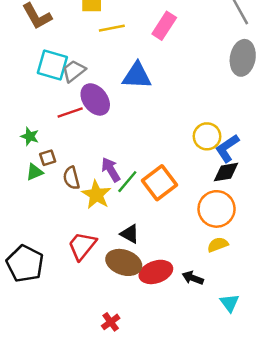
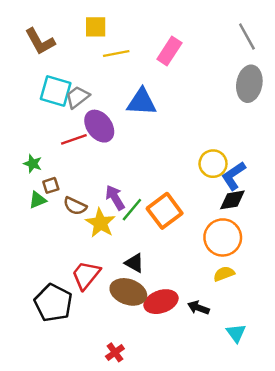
brown semicircle: (71, 178) -> (75, 206), turned -50
black pentagon: (25, 264) -> (53, 303), moved

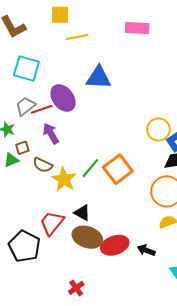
pink rectangle: (169, 51) -> (137, 28), moved, turned 60
gray trapezoid: (77, 97) -> (25, 106), moved
purple arrow: (115, 198) -> (51, 134), moved
black triangle: (134, 263) -> (82, 213), moved

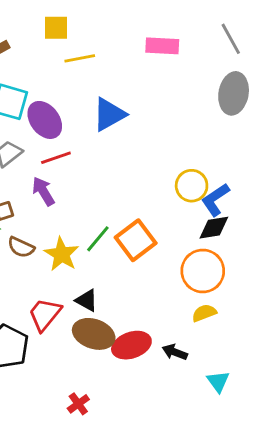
blue triangle: (99, 78) -> (109, 114), turned -32
purple ellipse: (63, 98) -> (45, 120), moved
red line: (42, 109) -> (56, 158), moved
brown semicircle: (43, 165) -> (21, 247), moved

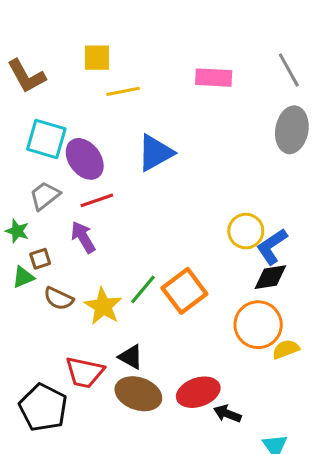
yellow semicircle: (204, 313) -> (286, 349), moved
red trapezoid: (45, 314) -> (85, 372), turned -117
red ellipse: (131, 345) -> (198, 392), moved

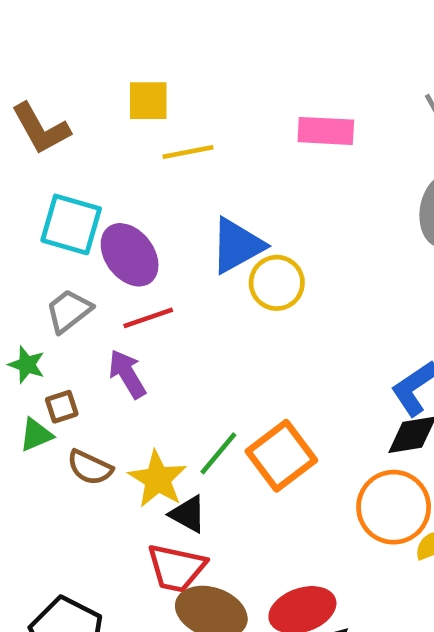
yellow circle: (246, 231) -> (277, 283), moved
black triangle: (131, 357) -> (188, 514), moved
red trapezoid: (85, 372) -> (176, 568), moved

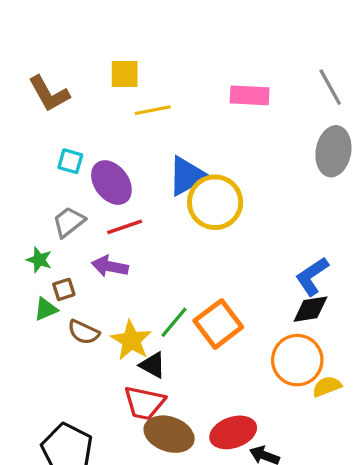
cyan square: (71, 224) -> (70, 161), size x0.6
yellow circle: (277, 283) -> (215, 202), size x1.4
purple arrow: (127, 374) -> (110, 266), turned -48

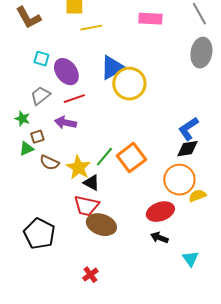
red ellipse: (233, 432) -> (160, 212), moved

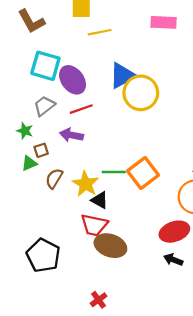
cyan square: (41, 59) -> (45, 66), size x1.8
green line: (104, 157) -> (114, 172), turned 50
brown semicircle: (49, 163) -> (54, 178), turned 96

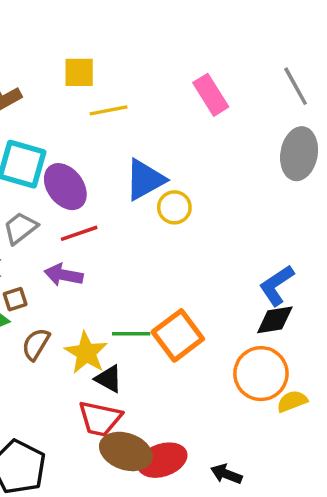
pink rectangle: (164, 22) -> (211, 95), turned 55
yellow circle: (141, 93) -> (174, 207), size x0.6
red ellipse: (174, 232) -> (162, 460), moved

